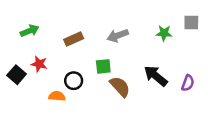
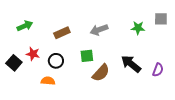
black circle: (74, 81) -> (56, 61), moved
brown semicircle: (120, 87) -> (101, 73), turned 84

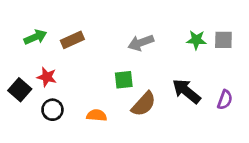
gray square: (161, 19) -> (223, 40), moved
brown rectangle: (62, 33) -> (72, 40), moved
black circle: (56, 61) -> (52, 110), moved
orange semicircle: (48, 81) -> (97, 115), moved

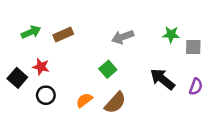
gray square: (223, 40) -> (193, 47), moved
green square: (124, 80) -> (108, 69), turned -35
brown semicircle: (144, 104) -> (115, 103), moved
orange semicircle: (97, 115) -> (84, 100), turned -42

